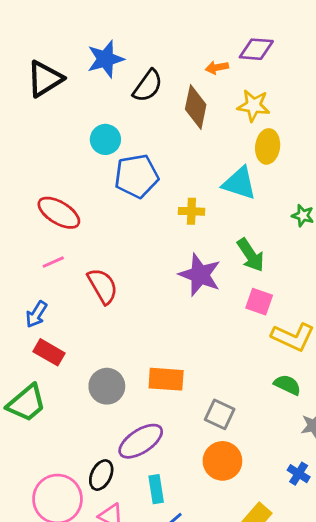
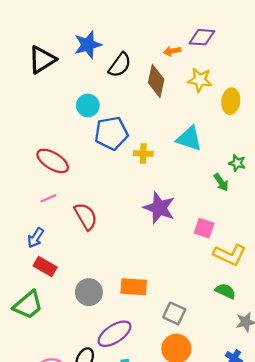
yellow ellipse: (268, 146) -> (231, 101), moved
yellow cross: (191, 211) -> (143, 153), moved
green arrow: (251, 255) -> (221, 182), moved, size x0.7

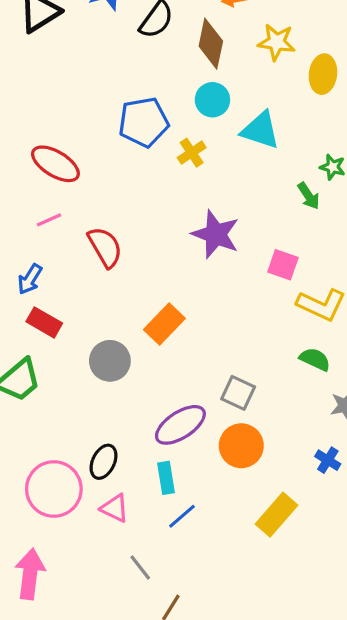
cyan circle: (88, 105) -> (212, 100), moved
yellow cross: (143, 153) -> (192, 153), turned -36
orange rectangle: (134, 287) -> (164, 324), moved, turned -50
purple ellipse: (114, 334) -> (180, 425), moved

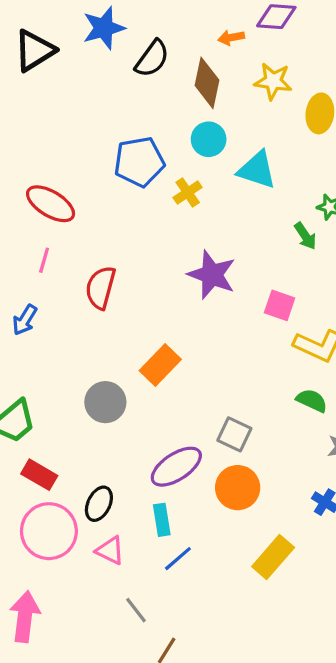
pink line: (49, 220) -> (44, 260), turned -50
red semicircle: (105, 247) -> (101, 288), turned -135
red rectangle: (44, 322) -> (39, 475), moved

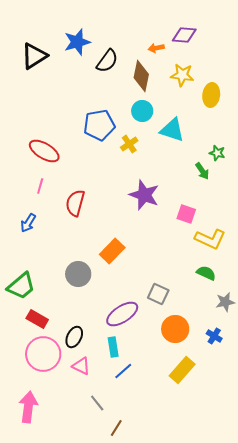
orange circle: (238, 488) -> (175, 329), moved

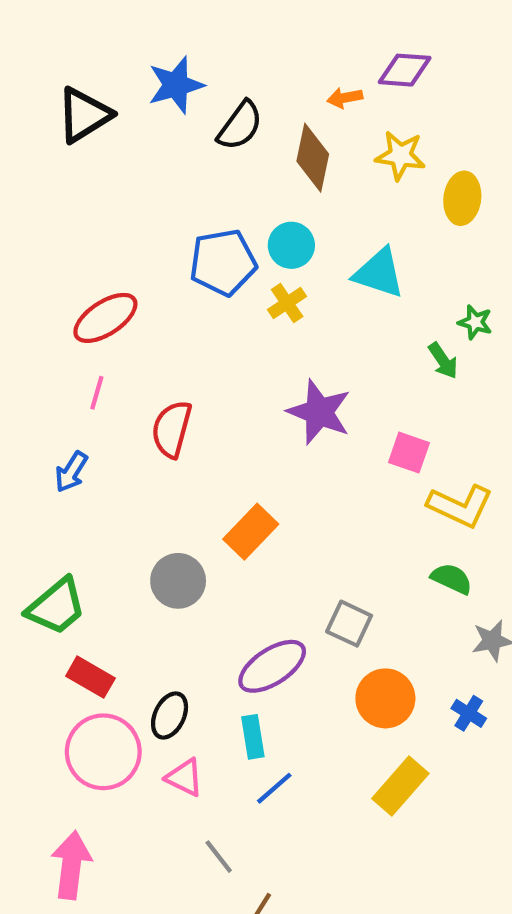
cyan circle: (142, 111) -> (291, 245), moved
red ellipse: (44, 151) -> (105, 318), turned -64

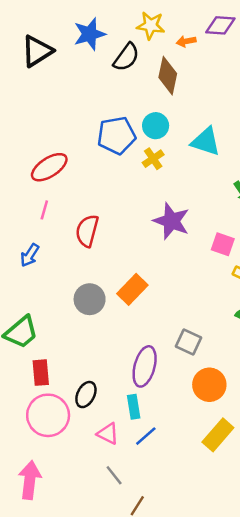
yellow star: (400, 156) -> (151, 25), moved
gray circle: (178, 581) -> (90, 299), moved
purple ellipse: (272, 666) -> (145, 366), turned -42
red rectangle: (90, 677) -> (41, 373), turned 55
pink triangle: (184, 777) -> (108, 434), moved

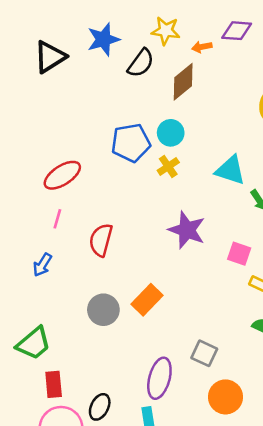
brown diamond: (168, 76) -> (183, 82), turned 39
cyan triangle: (206, 142) -> (230, 170), moved

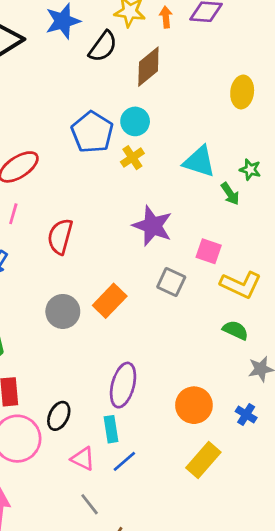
orange arrow: (202, 47) -> (166, 17), moved, turned 96
blue pentagon: (131, 143) -> (92, 132), turned -30
gray square: (204, 353) -> (171, 282), moved

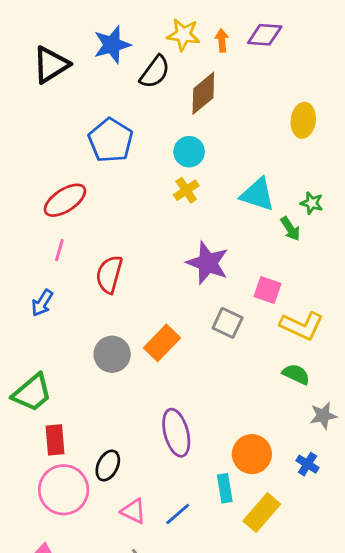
blue pentagon: (92, 132) -> (111, 140), moved
purple ellipse: (123, 385) -> (176, 433), turned -30
cyan rectangle: (111, 429) -> (225, 488), moved

